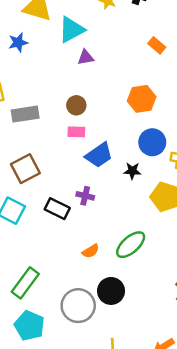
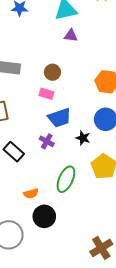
purple cross: (85, 196) -> (47, 141), moved
green ellipse: (131, 245) -> (66, 179), moved, turned -40
black circle: (111, 291) -> (44, 216), moved

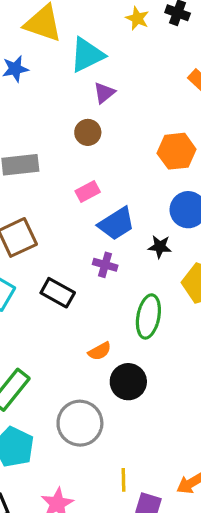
purple triangle: (71, 36) -> (104, 93), turned -32
brown circle: (52, 72) -> (88, 132), moved
pink rectangle: (46, 94) -> (88, 191), turned -32

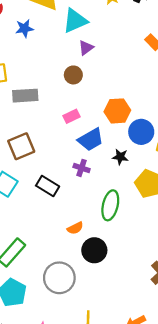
orange hexagon: (177, 151) -> (117, 111), moved

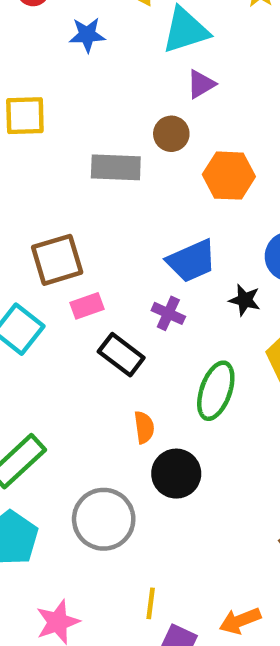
gray rectangle: (25, 96) -> (116, 167), moved
orange hexagon: (117, 111) -> (229, 176), moved
pink rectangle: (71, 116) -> (87, 306), moved
black rectangle: (48, 186) -> (121, 355), moved
orange semicircle: (75, 228) -> (144, 427), turned -77

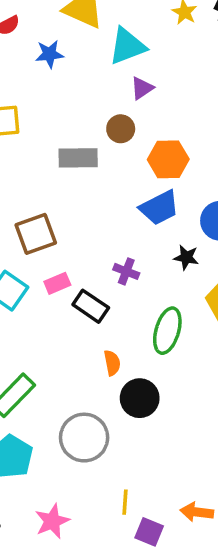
blue trapezoid: (191, 261) -> (159, 208), moved
pink rectangle: (87, 306) -> (57, 283), moved
orange arrow: (240, 621) -> (197, 512), turned 32

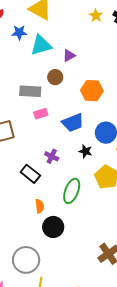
cyan triangle: (127, 46) -> (41, 45), moved
orange hexagon: (168, 159) -> (92, 91), moved
pink rectangle: (57, 283) -> (41, 114), moved
gray circle: (84, 438) -> (26, 260), moved

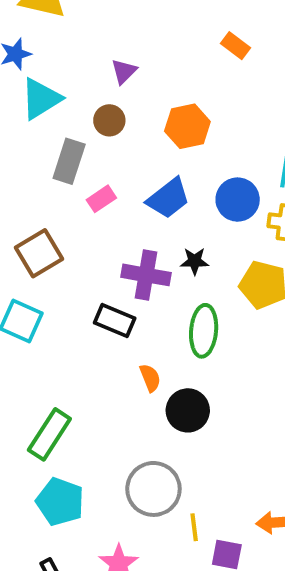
cyan triangle: (41, 45) -> (41, 99), moved
gray rectangle: (30, 91) -> (69, 161), turned -60
black star: (86, 151) -> (195, 261), moved
purple cross: (52, 156) -> (146, 275), size x1.6

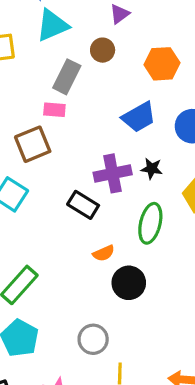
pink rectangle: (101, 199) -> (54, 110), moved, turned 30
purple cross: (146, 275) -> (113, 173), turned -30
orange semicircle: (150, 378) -> (104, 253), turned 80
gray circle: (153, 489) -> (93, 339), size x0.7

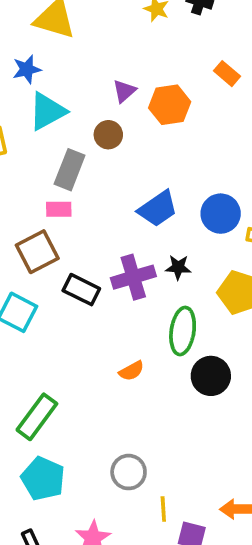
orange hexagon: (162, 64) -> (170, 105), moved
black rectangle: (83, 205) -> (81, 290), moved
black circle: (129, 283) -> (211, 376), moved

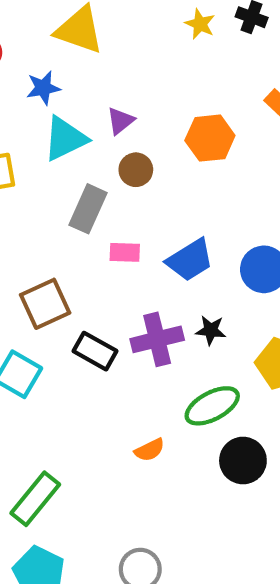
purple triangle: (124, 91) -> (120, 121), moved
pink rectangle: (59, 209) -> (125, 252), moved
green ellipse: (183, 331) -> (212, 406), turned 51

